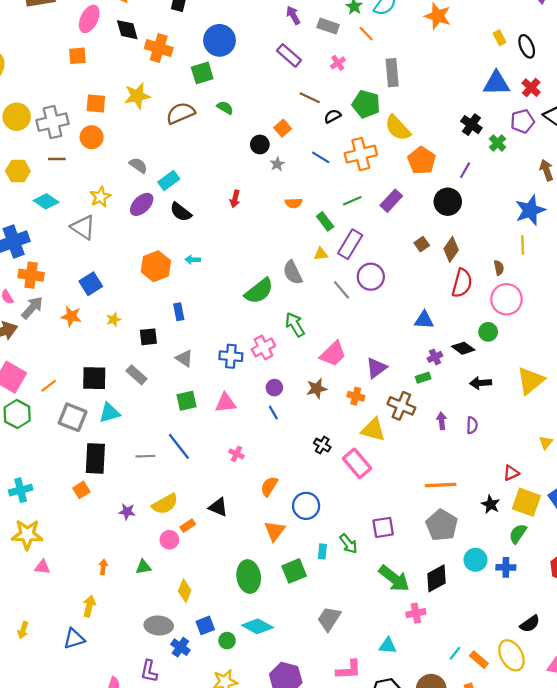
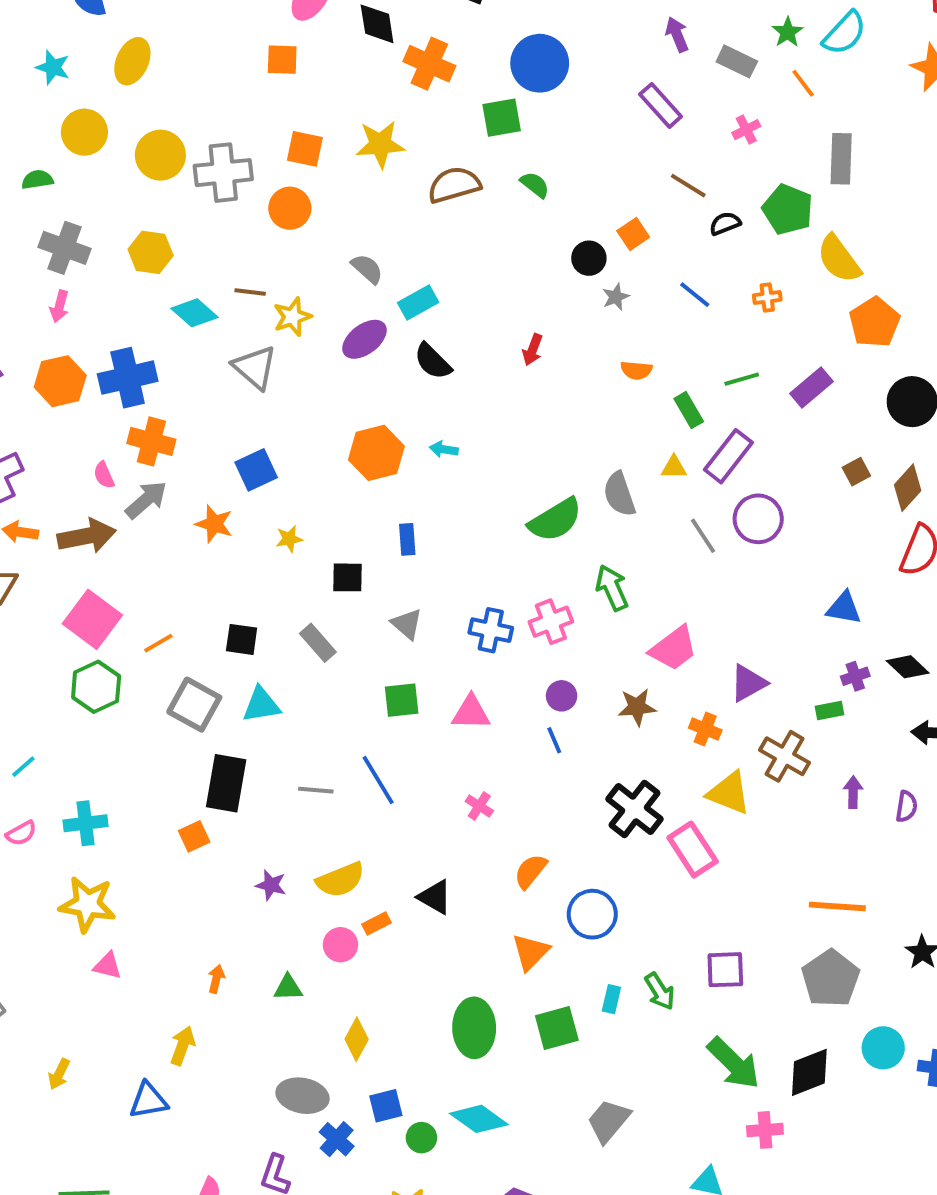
orange cross: (361, 154) -> (767, 297), size x0.5
brown line: (57, 159) -> (250, 292), moved
black square: (94, 378) -> (242, 639), size x0.7
black cross: (322, 445) -> (634, 809), size x1.8

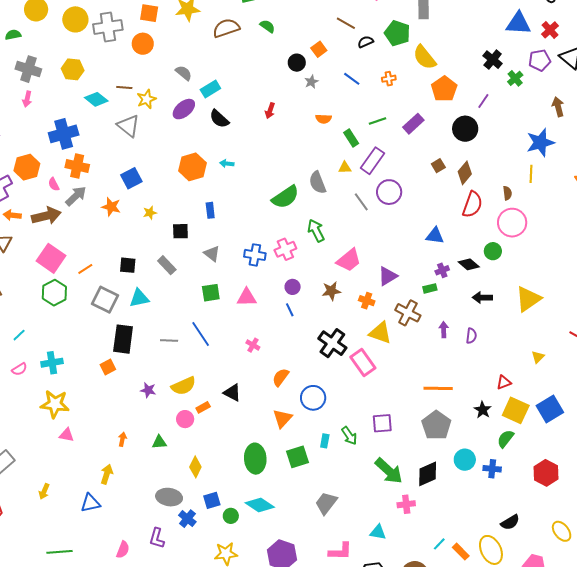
orange hexagon: (60, 381) -> (27, 167), moved

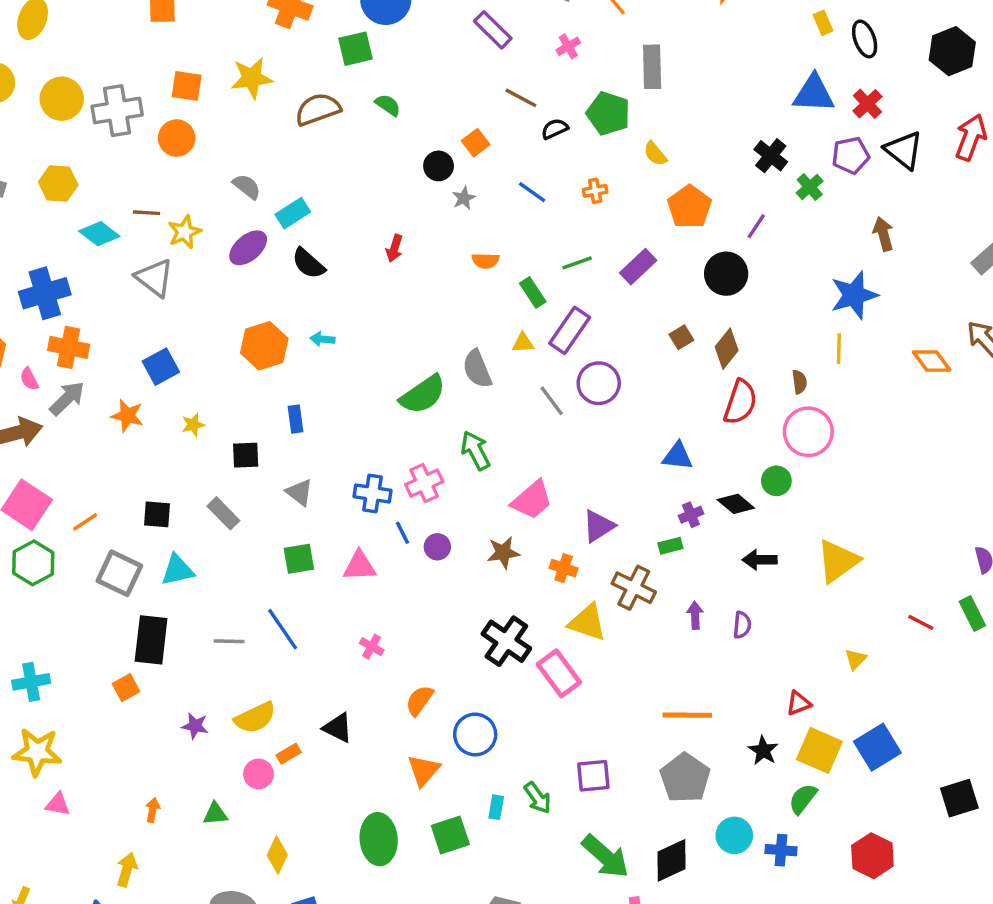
yellow semicircle: (425, 57) -> (655, 154), size x0.6
blue line: (290, 310) -> (402, 533), moved

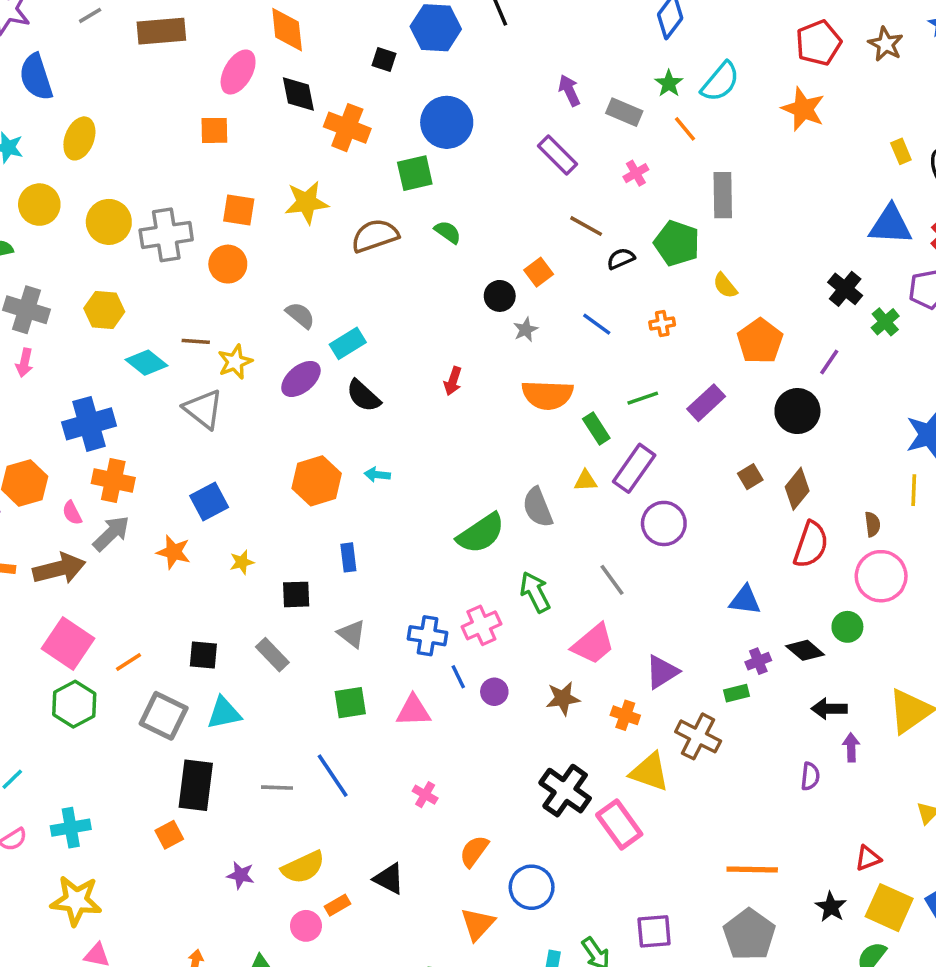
orange semicircle: (485, 261) -> (547, 395), size x1.8
gray line: (552, 401) -> (612, 580), moved
purple arrow: (695, 615) -> (851, 747), moved

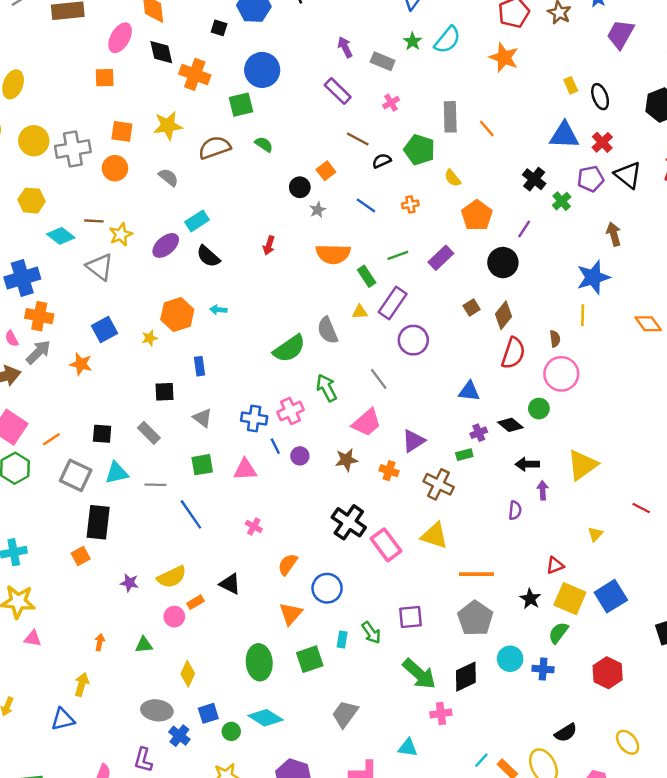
orange line: (685, 129) -> (487, 128), moved
gray semicircle: (300, 315) -> (168, 177), moved
yellow star: (242, 562) -> (150, 338), moved
yellow triangle: (650, 772) -> (434, 536), moved
gray line: (277, 788) -> (155, 485), moved

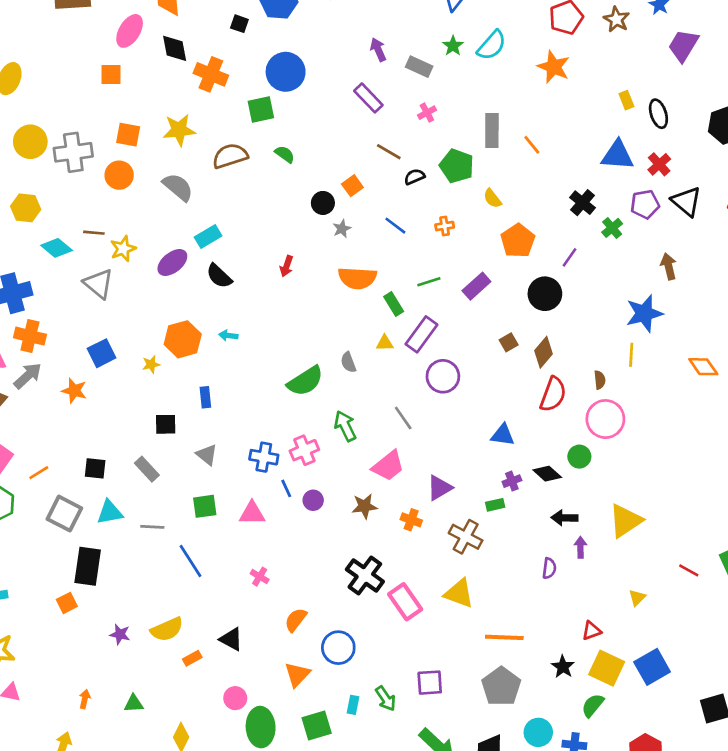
gray semicircle: (168, 177) -> (178, 187), size x1.4
gray semicircle: (328, 330) -> (348, 362), size x0.7
pink circle: (174, 617) -> (235, 698), moved

